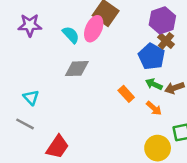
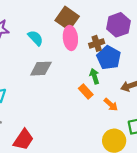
pink ellipse: (94, 29) -> (70, 38), moved, turned -30
brown cross: (166, 41) -> (97, 43), moved, turned 32
green arrow: (154, 84) -> (94, 76), moved, turned 48

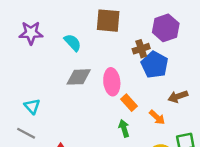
brown square: (67, 18) -> (108, 21), turned -30
pink ellipse: (70, 38) -> (112, 82), moved
green arrow: (94, 76) -> (124, 128), moved

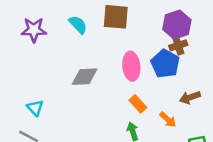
cyan semicircle: (73, 43) -> (78, 25), moved
brown cross: (141, 49) -> (178, 45), moved
pink ellipse: (112, 82) -> (131, 66), moved

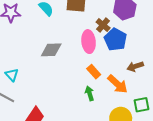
brown cross: (178, 45) -> (103, 25), moved, turned -32
orange arrow: (168, 120) -> (118, 84), size x1.5

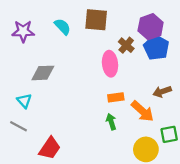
blue pentagon: (115, 39) -> (156, 47), moved
gray diamond: (51, 50) -> (43, 73), moved
orange rectangle: (94, 72) -> (116, 97), turned -56

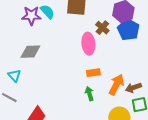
purple star: (23, 31) -> (31, 16), moved
brown arrow: (162, 92) -> (133, 88), moved
orange arrow: (142, 111) -> (116, 85), turned -105

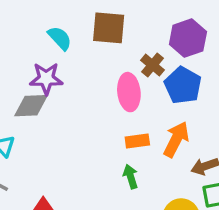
purple star: (31, 16) -> (46, 79), moved
blue pentagon: (128, 30) -> (183, 85), moved
orange arrow: (116, 85) -> (176, 139), moved

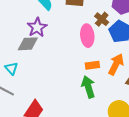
purple star: (46, 79) -> (37, 27), turned -30
green arrow: (131, 176) -> (88, 87), size x1.5

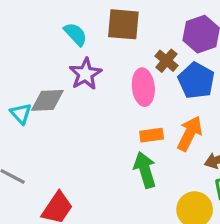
purple star: (37, 27) -> (85, 74), moved
cyan triangle: (11, 68) -> (21, 114), moved

